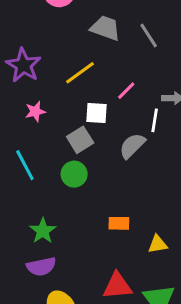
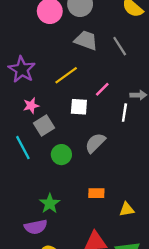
gray square: (80, 140) -> (44, 125), moved
gray semicircle: (132, 146) -> (95, 143), moved
green star: (43, 231) -> (50, 204), moved

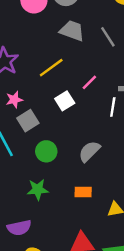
white square: (79, 107) -> (65, 101), turned -36
gray semicircle: (95, 143) -> (89, 151), moved
green star: (50, 204) -> (38, 190), moved, turned 30

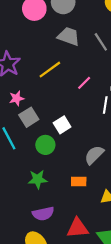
white square: (65, 101) -> (62, 125), moved
gray semicircle: (89, 151) -> (94, 155), moved
purple semicircle: (19, 228) -> (43, 214), moved

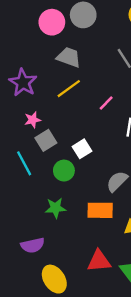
gray trapezoid: (69, 36) -> (69, 57), moved
orange rectangle: (79, 181) -> (100, 210), size x1.5
purple semicircle: (43, 214) -> (33, 245), moved

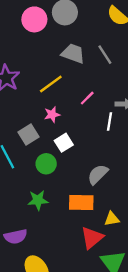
gray trapezoid: (69, 57) -> (73, 53), moved
pink star: (33, 120) -> (52, 114), moved
red triangle: (99, 261) -> (92, 238), moved, turned -35

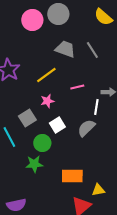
pink line: (87, 98) -> (77, 87), turned 32
gray semicircle: (98, 174) -> (86, 128), moved
green star: (38, 200) -> (34, 164), moved

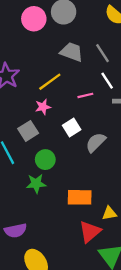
pink star: (47, 101) -> (43, 107), moved
white line: (96, 107) -> (107, 81), moved, turned -42
white square: (57, 125) -> (72, 127), moved

